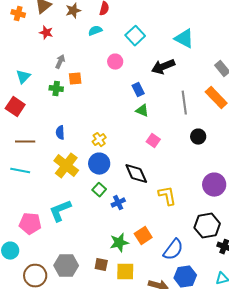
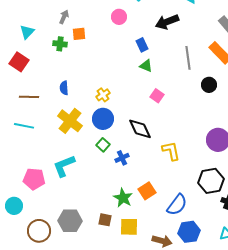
black circle: (198, 137) -> (209, 85), moved
green star: (119, 243) -> (123, 198), turned -30

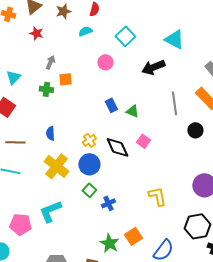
blue rectangle: (142, 45) -> (111, 105), moved
black diamond: (140, 129) -> (117, 147), moved

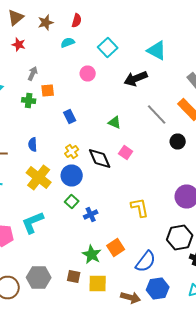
gray line: (174, 103) -> (157, 114), turned -35
blue rectangle: (111, 105) -> (70, 116), moved

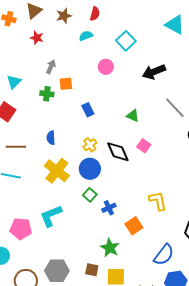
cyan triangle: (157, 50) -> (175, 25), moved
orange square: (116, 248) -> (134, 226), moved

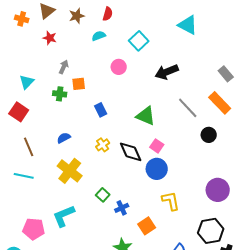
green triangle: (133, 116) -> (146, 116), size x1.5
blue semicircle: (51, 138) -> (64, 138), turned 64
brown line: (16, 147) -> (29, 147), turned 66
blue circle: (90, 169) -> (157, 169), moved

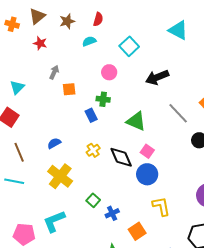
green cross: (60, 94) -> (103, 99), moved

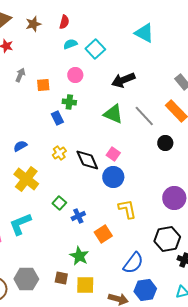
cyan semicircle: (89, 41) -> (70, 44), moved
orange square: (69, 89) -> (43, 85), moved
green triangle: (136, 121) -> (113, 114), moved

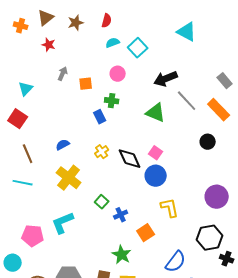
gray line: (144, 116) -> (187, 101), moved

